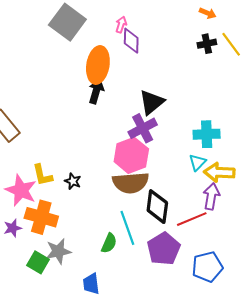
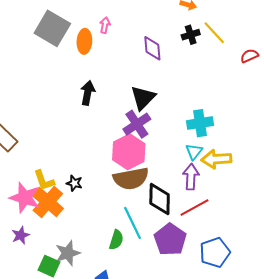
purple diamond: (131, 41) -> (152, 48), moved
orange ellipse: (98, 65) -> (84, 41), moved, size x0.7
purple arrow: (211, 196) -> (191, 177), moved
orange cross: (41, 217) -> (48, 202), moved, turned 32

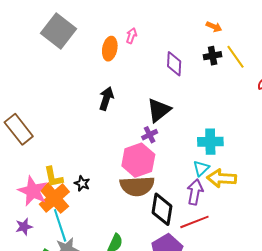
gray square: (52, 28) -> (59, 31), moved
purple cross: (137, 124) -> (150, 135), size x0.6
cyan line: (133, 223) -> (60, 225), moved

